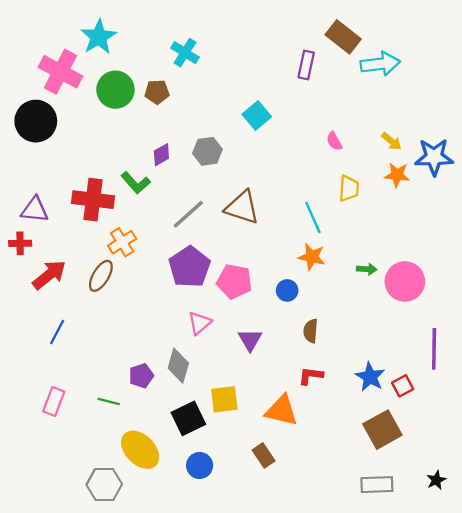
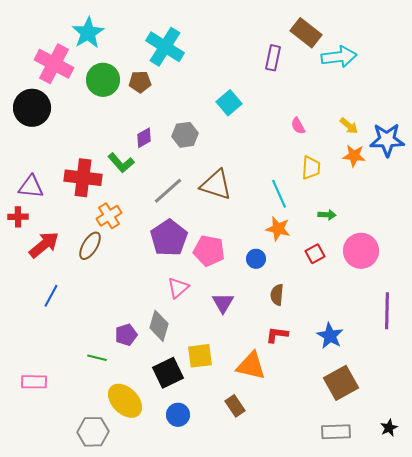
cyan cross: (185, 53) -> (165, 47), size x1.5
green arrow: (367, 269) -> (327, 215), moved
red square: (403, 386) -> (315, 254), moved
pink rectangle: (54, 402) -> (34, 382), moved, turned 70

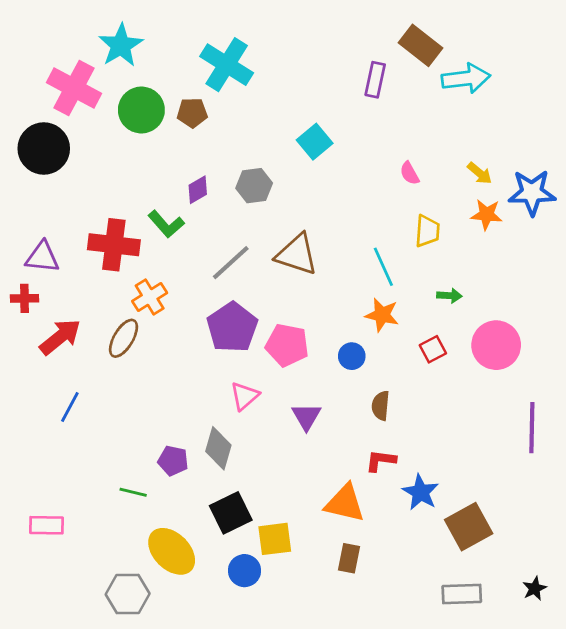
purple pentagon: (126, 335) -> (173, 461), turned 30
blue star: (330, 336) -> (420, 492), moved
yellow square: (200, 356) -> (275, 539), moved
brown rectangle: (235, 406) -> (349, 558), moved, turned 45

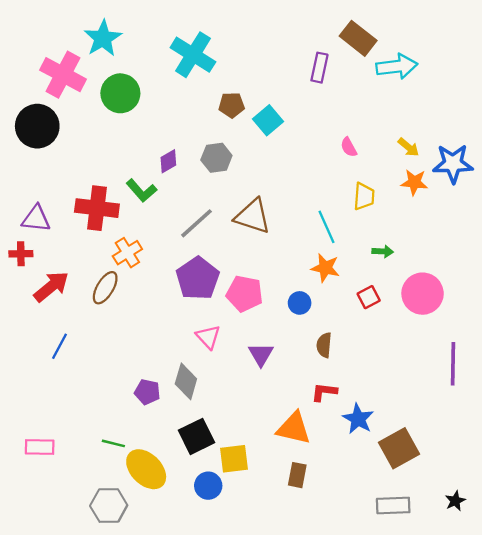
brown pentagon: (192, 113) -> (232, 105), moved
pink triangle: (244, 396) -> (208, 337), turned -32
green line: (133, 492) -> (113, 443), moved

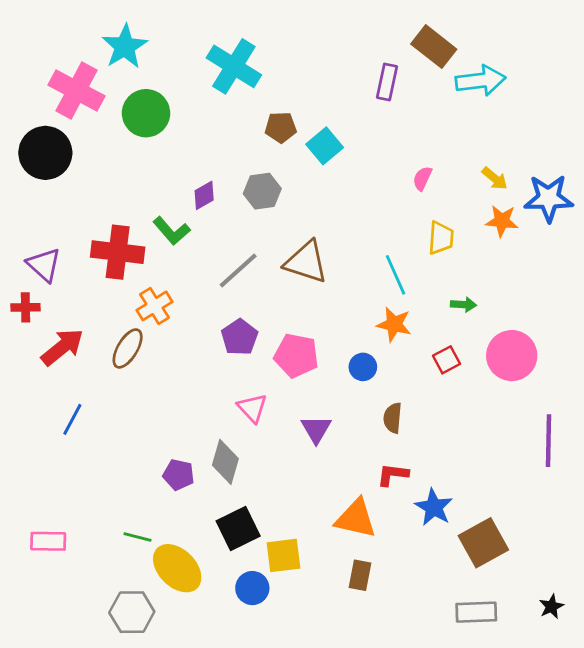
pink semicircle: (349, 147) -> (422, 178), turned 54
purple triangle: (36, 219) -> (44, 265), turned 36
purple pentagon: (198, 278) -> (240, 337), size x0.7

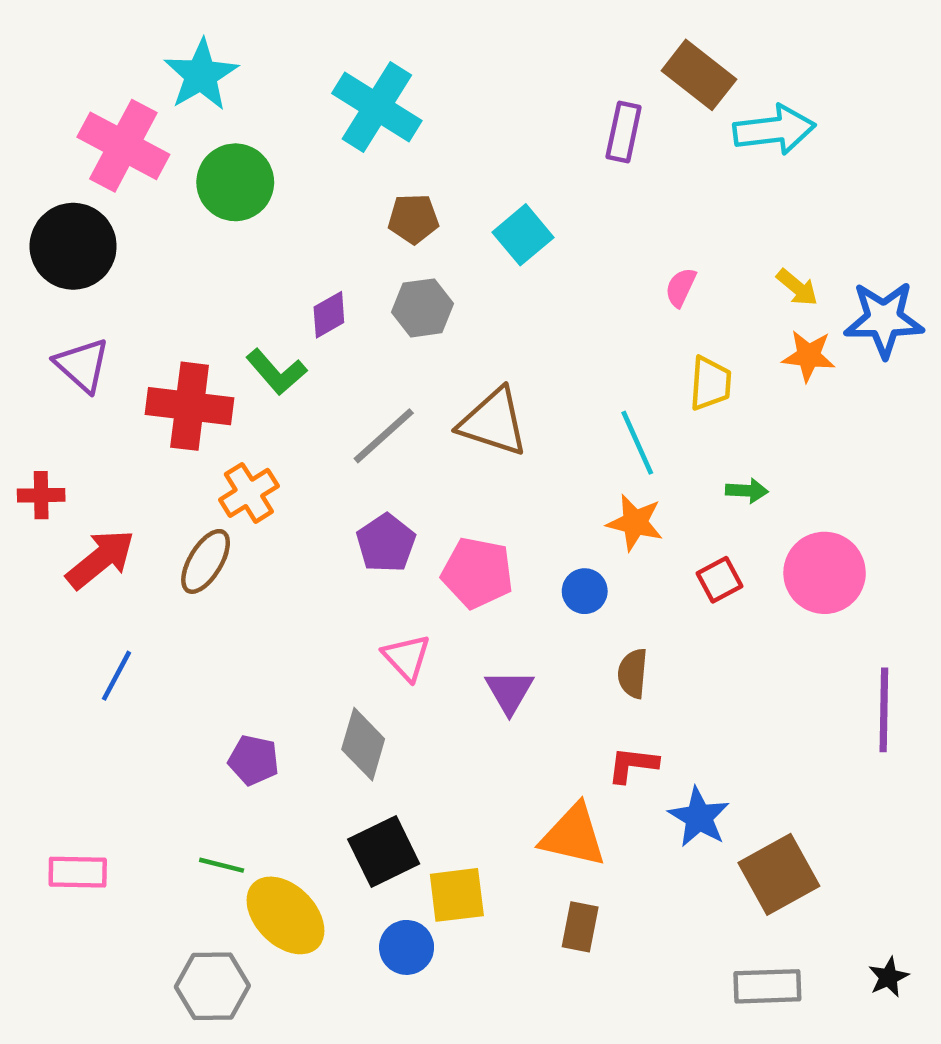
brown pentagon: (281, 127) -> (413, 219), moved
purple triangle: (44, 265) -> (82, 365), moved
purple pentagon: (179, 475) -> (254, 760), moved

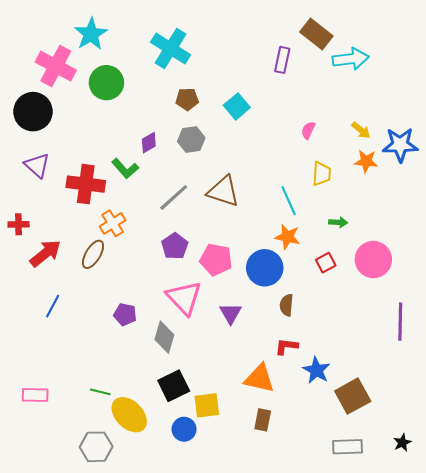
blue circle: (585, 591) -> (265, 268), size x1.8
pink triangle: (407, 657) -> (184, 298), size x1.6
purple pentagon: (254, 760) -> (125, 314), moved

